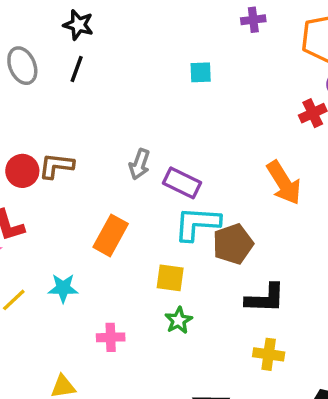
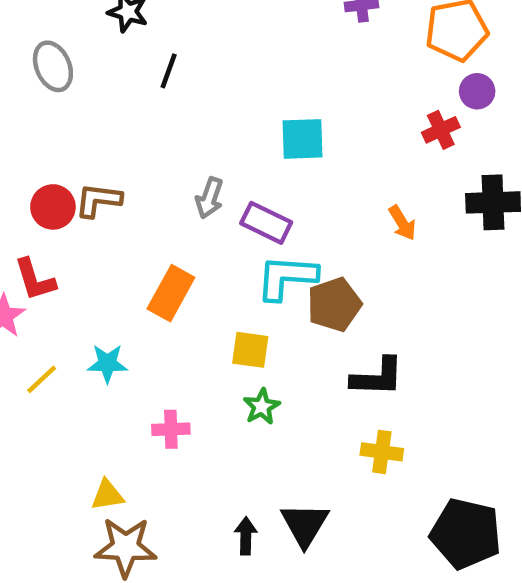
black line: (77, 69) -> (169, 71), moved
cyan square: (201, 72) -> (302, 139), moved, size x1.5
orange arrow: (284, 183) -> (402, 223), size x0.6

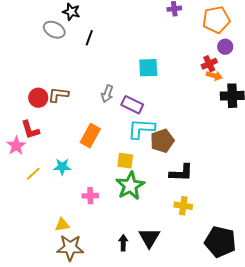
gray ellipse: (53, 66) -> (54, 30), moved, turned -40
orange arrow: (402, 223) -> (214, 76), moved, turned -42
green star: (262, 407) -> (130, 186), size x1.8

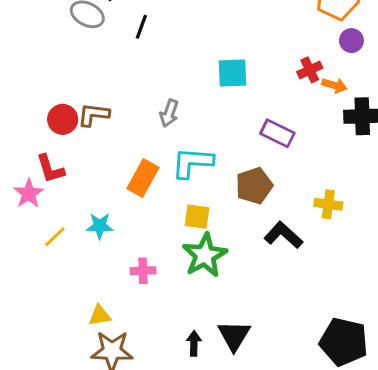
red cross: (209, 64) -> (310, 70), moved
purple rectangle: (132, 105) -> (277, 133), moved
cyan L-shape: (141, 129) -> (192, 163), moved
black L-shape: (181, 173) -> (283, 235), turned -140
yellow cross: (183, 206) -> (328, 204), moved

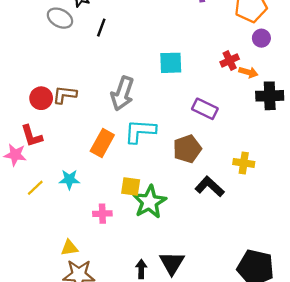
gray arrow: (169, 113) -> (122, 93), size x1.6
pink star: (29, 193) -> (15, 155), turned -30
yellow square: (197, 217) -> (131, 187), moved

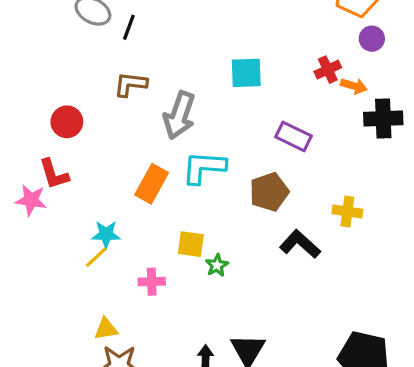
black line: (101, 28) -> (129, 27), moved
brown L-shape: (65, 95) -> (130, 84), moved
yellow line: (35, 188) -> (96, 257), moved
green star: (149, 202) -> (217, 265), size x0.5

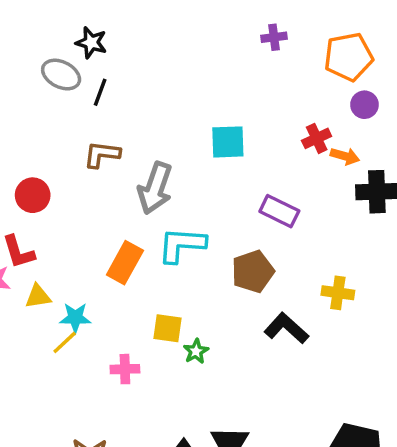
yellow triangle: (106, 329) -> (38, 296), moved

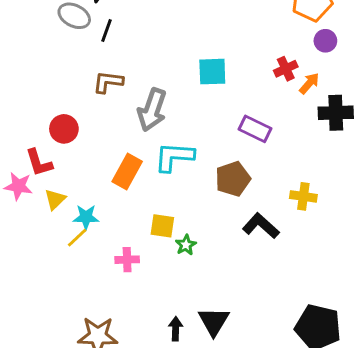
orange arrow: (345, 156) -> (309, 83), turned -65
red circle: (33, 195) -> (64, 129), moved
yellow triangle: (38, 296) -> (55, 199), turned -35

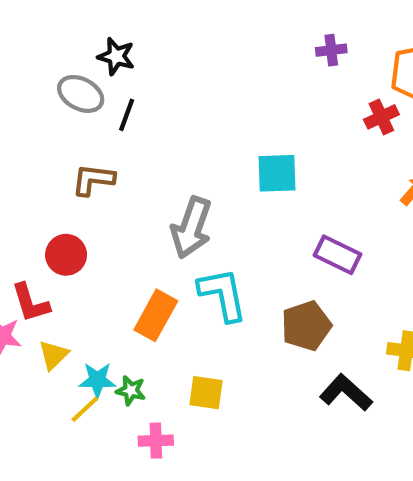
red cross: (286, 69) -> (381, 117), moved
brown L-shape: (108, 82) -> (93, 180), moved
cyan L-shape: (174, 157) -> (223, 294), turned 75
green star: (186, 245) -> (131, 391), moved, turned -30

